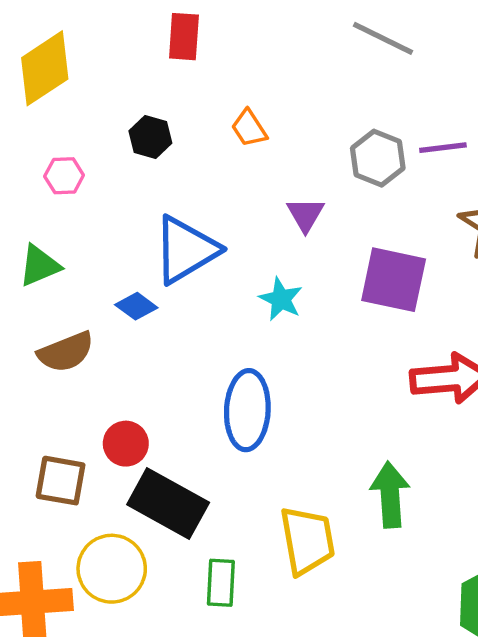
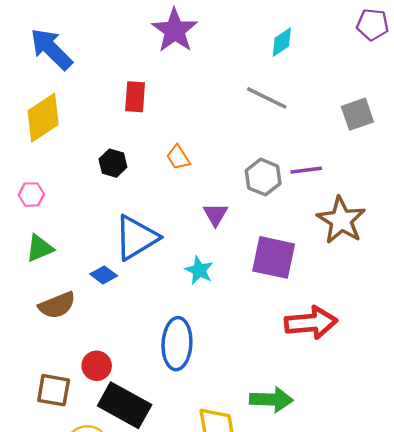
pink hexagon: (64, 176) -> (31, 195), moved
green arrow: (390, 495) -> (271, 400), turned 96

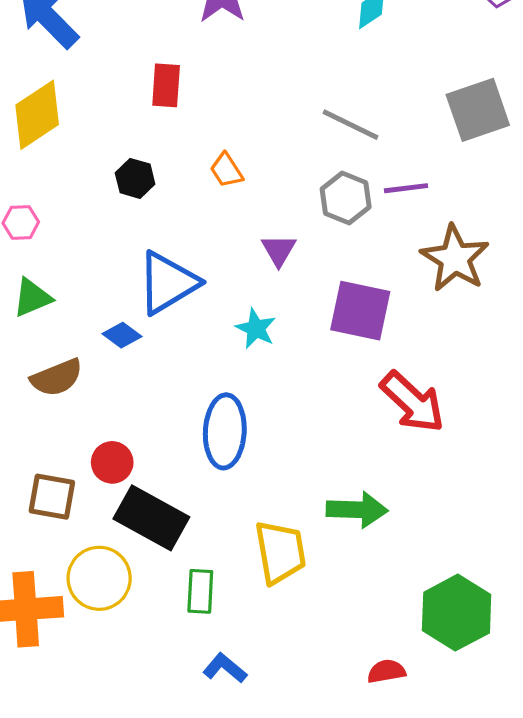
gray line: (267, 98) -> (350, 125), moved
gray square: (357, 114) -> (478, 110), size x1.4
red arrow: (311, 323) -> (412, 402), turned 48

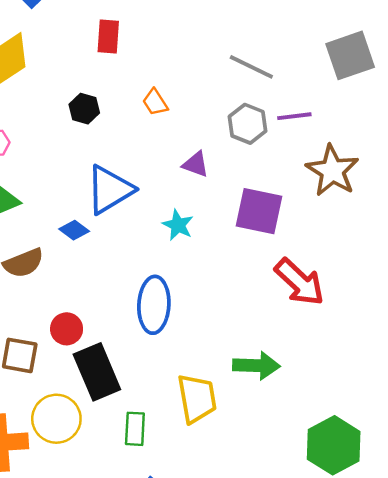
purple triangle: (279, 250) -> (196, 164), turned -40
black rectangle: (151, 518) -> (97, 372), turned 38

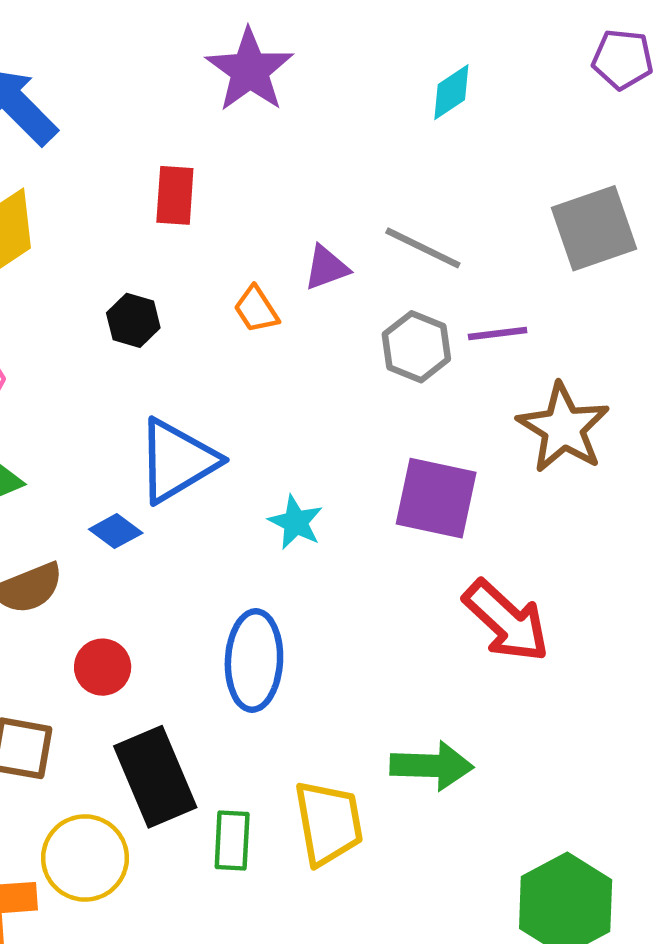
purple triangle: (196, 164) -> (326, 268), moved, turned -40
red circle: (67, 329) -> (103, 667), moved
green rectangle: (135, 429) -> (232, 840), moved

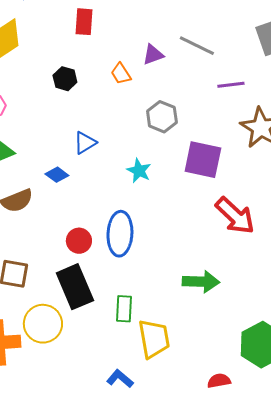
gray hexagon: (416, 347) -> (162, 117), moved
blue triangle: (177, 461) -> (85, 143), size x0.6
red circle: (103, 667) -> (79, 241), moved
yellow trapezoid: (329, 823) -> (154, 339), moved
green rectangle: (232, 840) -> (124, 309), moved

